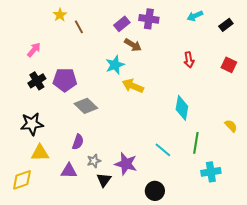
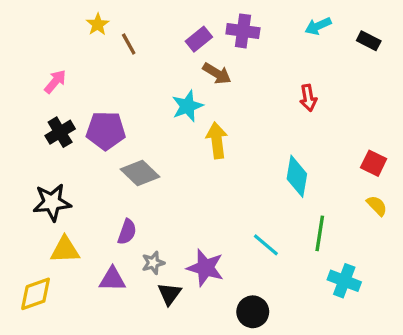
black rectangle: (226, 25) -> (369, 41), turned 64
red square: (229, 65) -> (374, 163), moved
yellow arrow: (133, 86) -> (217, 140), turned 60
cyan cross: (211, 172) -> (344, 281), turned 30

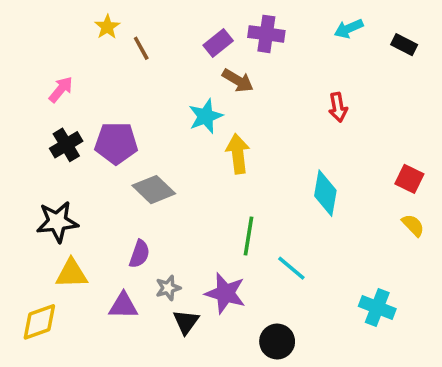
green line: (320, 233) -> (249, 236), moved

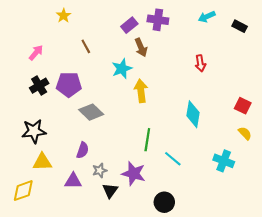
brown line: (141, 48) -> (86, 46), moved
brown arrow: (238, 80) -> (141, 47), turned 36
cyan cross: (377, 308) -> (224, 161), moved

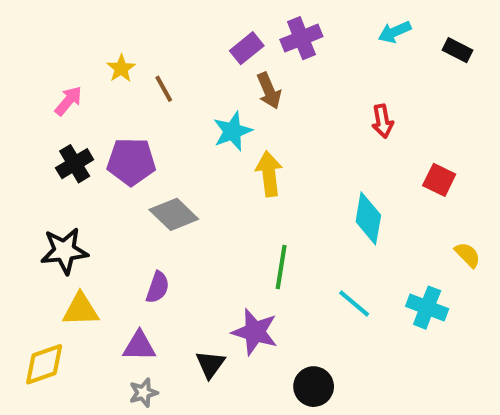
yellow star: (64, 16) -> (121, 68), moved
purple cross: (158, 20) -> (301, 38), turned -30
red square: (243, 106) -> (439, 180), moved
cyan line: (173, 159) -> (354, 303), moved
gray star: (100, 170) -> (143, 393), moved

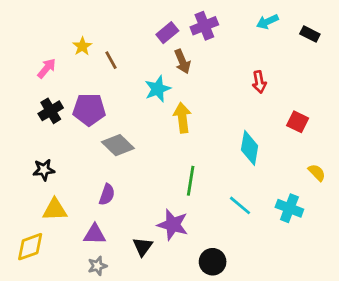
black star: (64, 251) -> (44, 170), size x0.7

